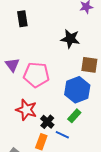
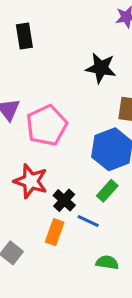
pink pentagon: (36, 75) -> (47, 125), turned -30

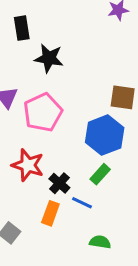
black star: (101, 68) -> (49, 58), moved

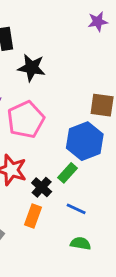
green rectangle: (100, 174) -> (67, 173), moved
blue line: (82, 203) -> (76, 209), moved

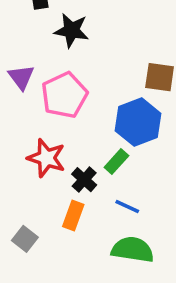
green semicircle: (80, 243) -> (133, 250), size x1.6

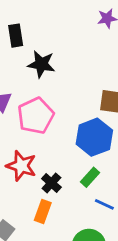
green rectangle: (116, 162) -> (90, 177), moved
blue line: (127, 206) -> (104, 204), moved

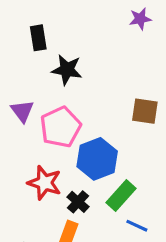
blue hexagon: (94, 137) -> (97, 159), moved
green rectangle: (90, 177) -> (121, 195), size x1.4

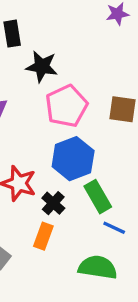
pink pentagon: (61, 127) -> (66, 106), moved
green rectangle: (121, 195) -> (98, 197), turned -72

